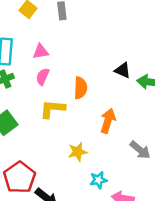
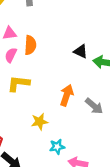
orange semicircle: (81, 88) -> (30, 45), moved
gray arrow: (140, 150) -> (94, 106), moved

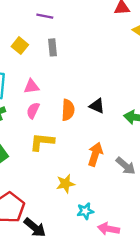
orange semicircle: (30, 45) -> (68, 110), moved
black triangle: (81, 51) -> (97, 106), moved

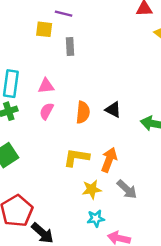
yellow square: (20, 46) -> (44, 29), moved, turned -35
yellow L-shape: (42, 142) -> (76, 157), moved
gray arrow: (126, 166) -> (127, 189), moved
yellow star: (66, 184) -> (92, 189), moved

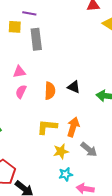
gray rectangle: (70, 47) -> (36, 39), size x1.5

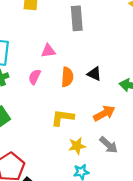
gray rectangle: (36, 39) -> (77, 18), moved
pink triangle: (19, 72) -> (48, 51), moved
orange arrow: (73, 127) -> (104, 113), moved, turned 42

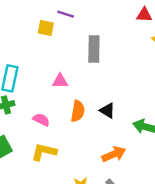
pink semicircle: (35, 77) -> (41, 120), moved, turned 84
yellow L-shape: (62, 118) -> (44, 152), moved

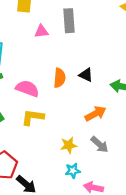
pink triangle: (60, 81) -> (41, 31), moved
pink semicircle: (41, 120) -> (27, 89), size x1.5

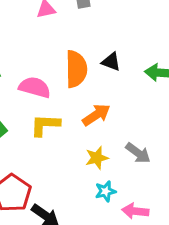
orange semicircle: (60, 78) -> (76, 69), size x1.4
orange arrow: (95, 114) -> (96, 115), moved

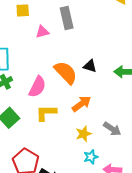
orange semicircle: (76, 69) -> (66, 72), turned -40
pink semicircle: (35, 87) -> (37, 87), turned 105

